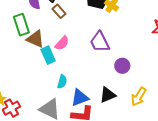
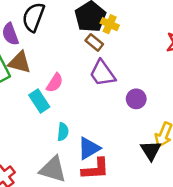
brown rectangle: (59, 11) -> (94, 42), moved
brown triangle: (35, 39) -> (20, 62), moved
black triangle: (108, 95) -> (151, 150), moved, turned -30

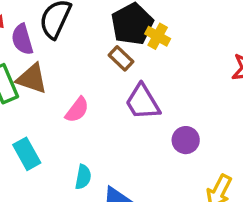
brown rectangle: (94, 42) -> (121, 58), moved
cyan rectangle: (39, 101) -> (27, 154), moved

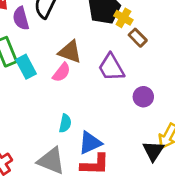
brown rectangle: (121, 58) -> (138, 38), moved
brown triangle: (32, 79) -> (70, 52), moved
cyan rectangle: (27, 154) -> (26, 67), moved

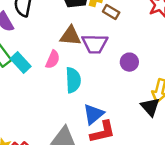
brown triangle: (70, 52) -> (70, 36), moved
purple trapezoid: (111, 67) -> (95, 44), turned -44
cyan semicircle: (65, 123) -> (73, 80), moved, size x1.5

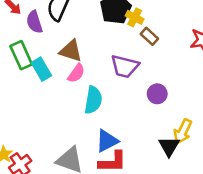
brown triangle: (70, 36) -> (71, 51), moved

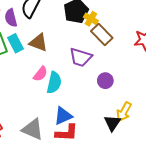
brown rectangle: (149, 36) -> (102, 34), size x1.5
cyan rectangle: (41, 69) -> (16, 43), moved
pink semicircle: (76, 73) -> (40, 74), moved

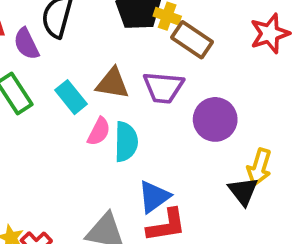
cyan rectangle: (16, 43) -> (71, 97), moved
brown triangle: (38, 43) -> (113, 83), moved
purple circle: (105, 81) -> (215, 119), size x1.5

